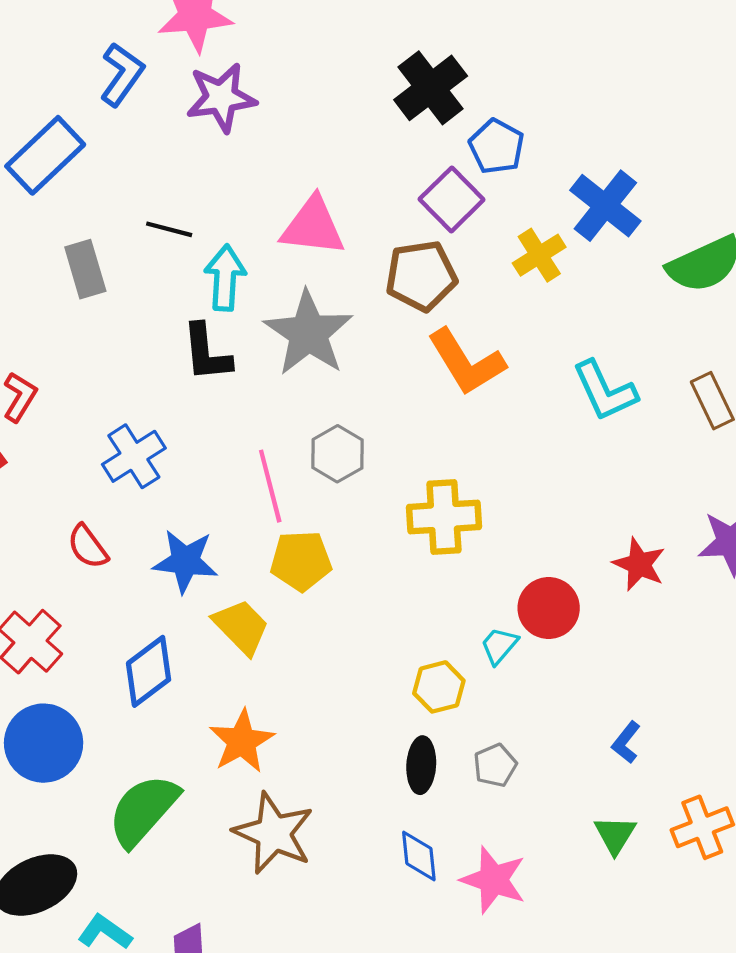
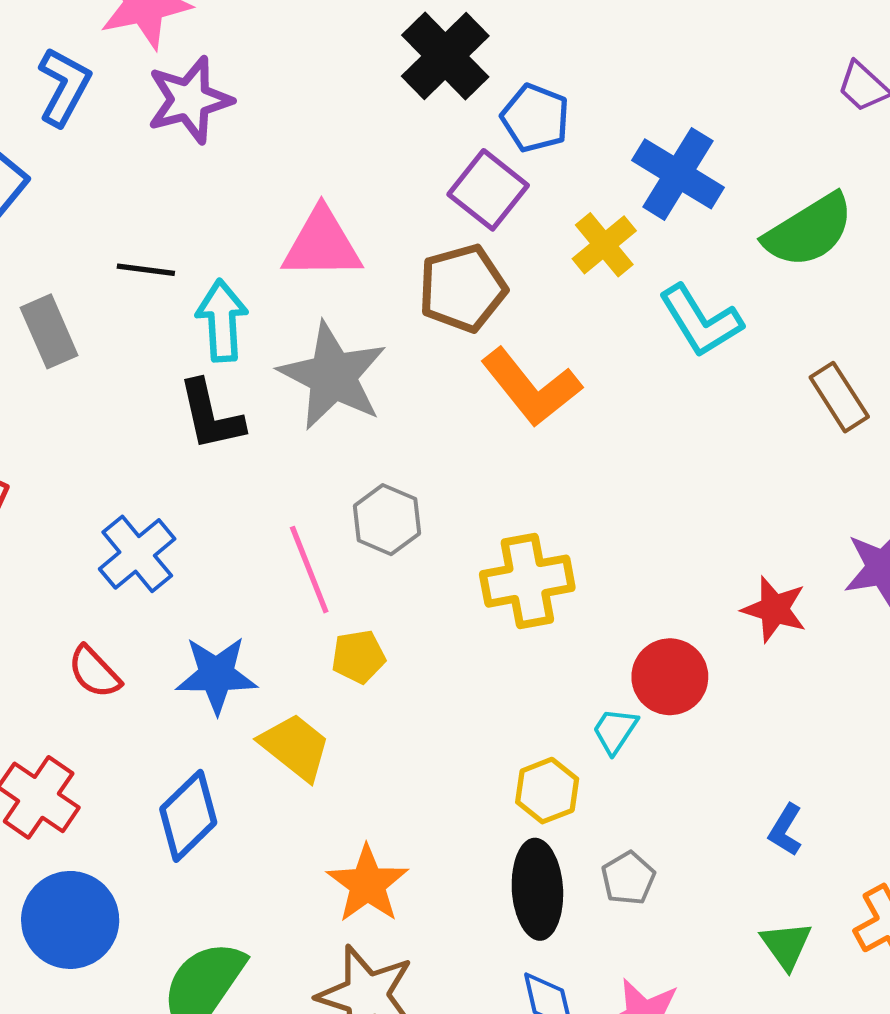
cyan L-shape: (605, 391) -> (701, 321), moved
yellow pentagon: (301, 561) -> (358, 657), size x0.7
orange star: (242, 741) -> (367, 884), moved
black ellipse: (421, 765) -> (537, 889), size x1.4

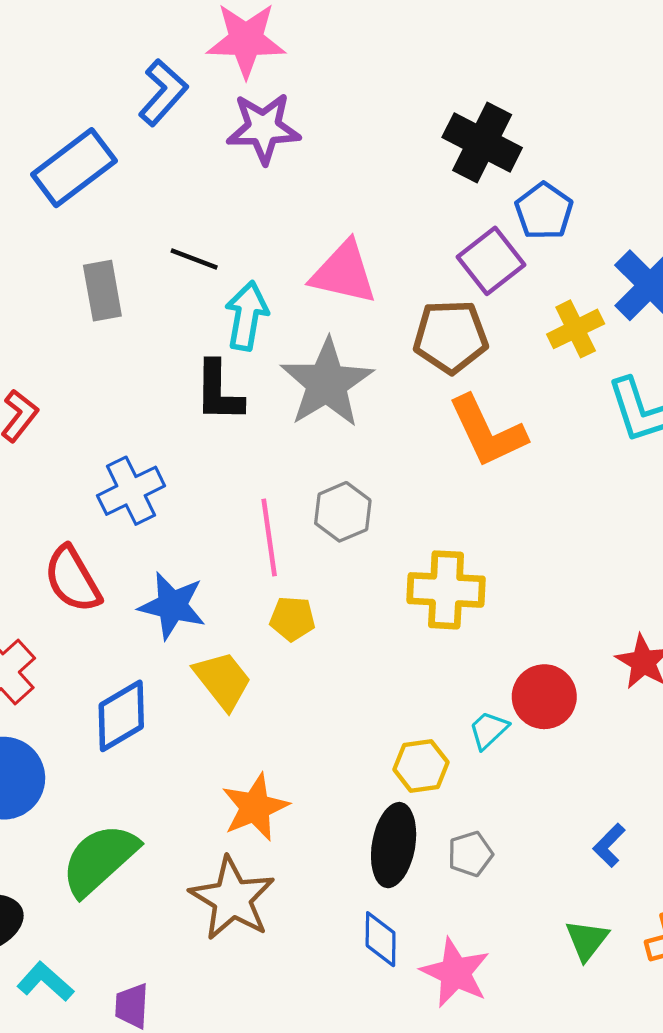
black cross: (445, 56) -> (482, 143), turned -32
red semicircle: (94, 672) -> (72, 579), size x1.4

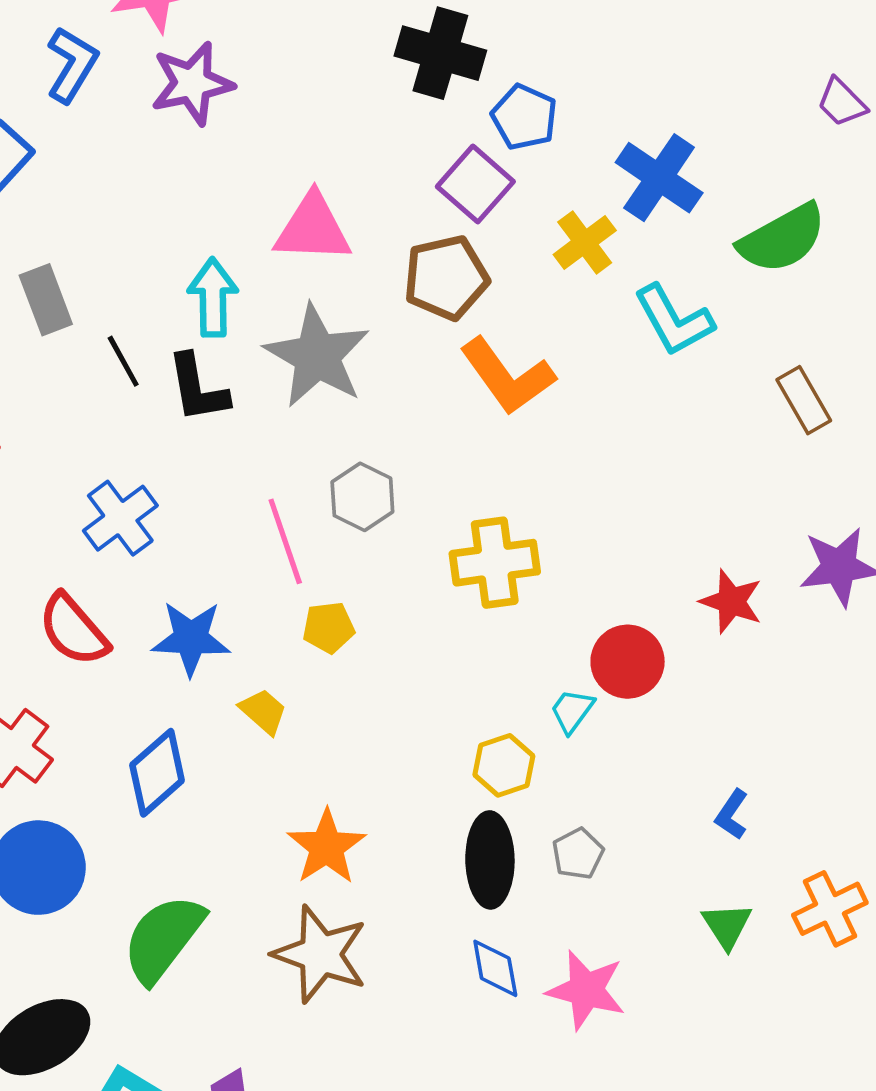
black line: (194, 259) -> (123, 361), moved, turned 51
yellow trapezoid: (223, 680) -> (263, 711), size x0.7

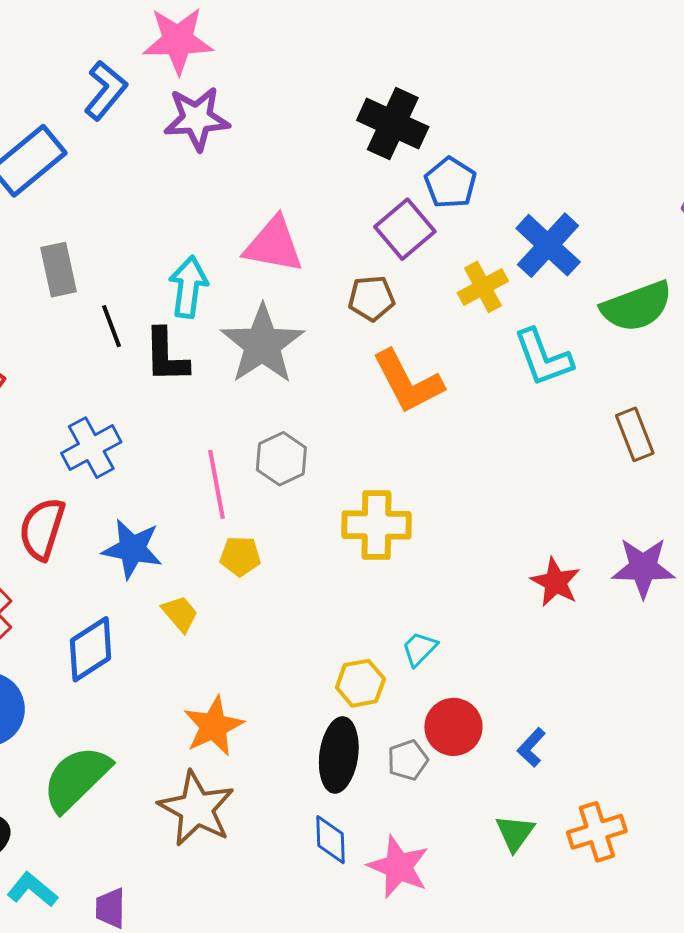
brown pentagon: (446, 278) -> (371, 298), size x0.7
red semicircle: (73, 630) -> (42, 529), turned 50
red circle: (628, 662) -> (453, 727), moved

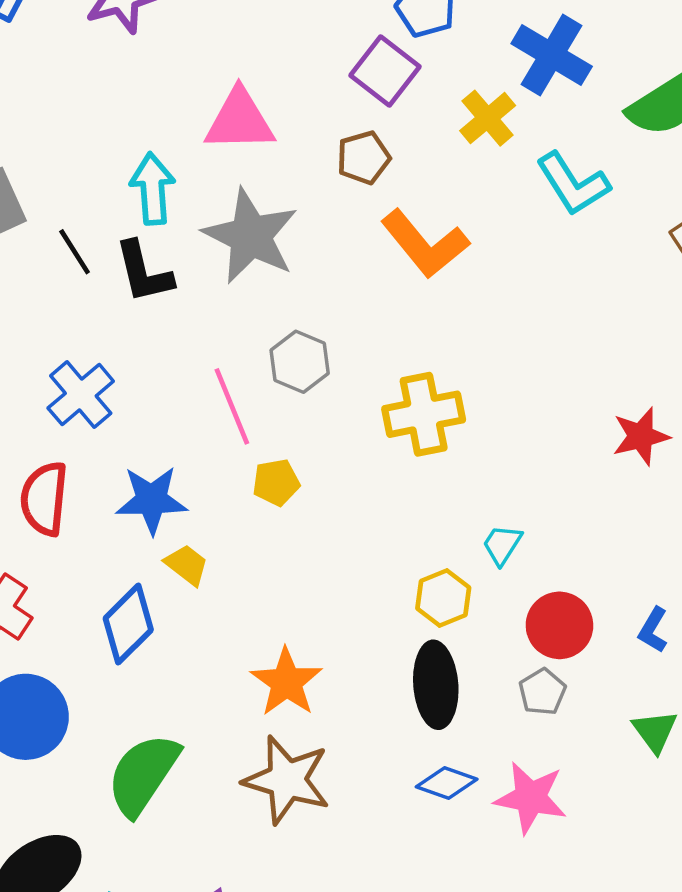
red star: (556, 582) -> (641, 436), turned -30
yellow trapezoid: (180, 614) -> (187, 565), moved
gray pentagon: (408, 760) -> (542, 692), moved
blue diamond: (330, 840) -> (447, 783), turned -57

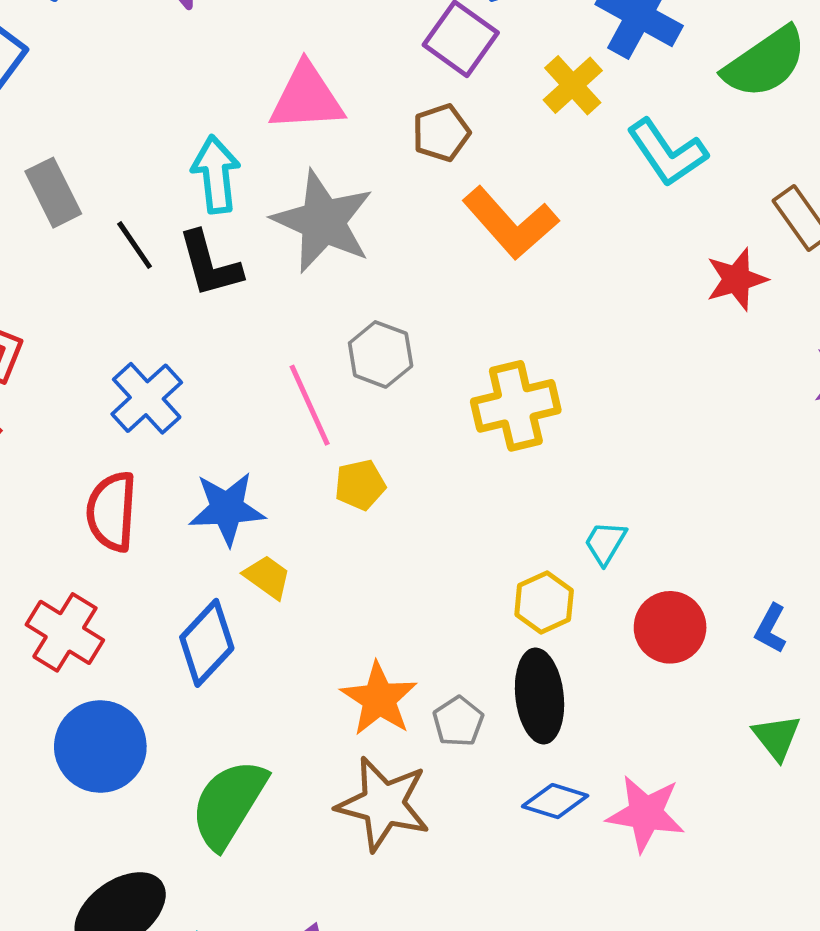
red star: (641, 436) -> (737, 279), moved
gray pentagon: (542, 692) -> (458, 721), moved

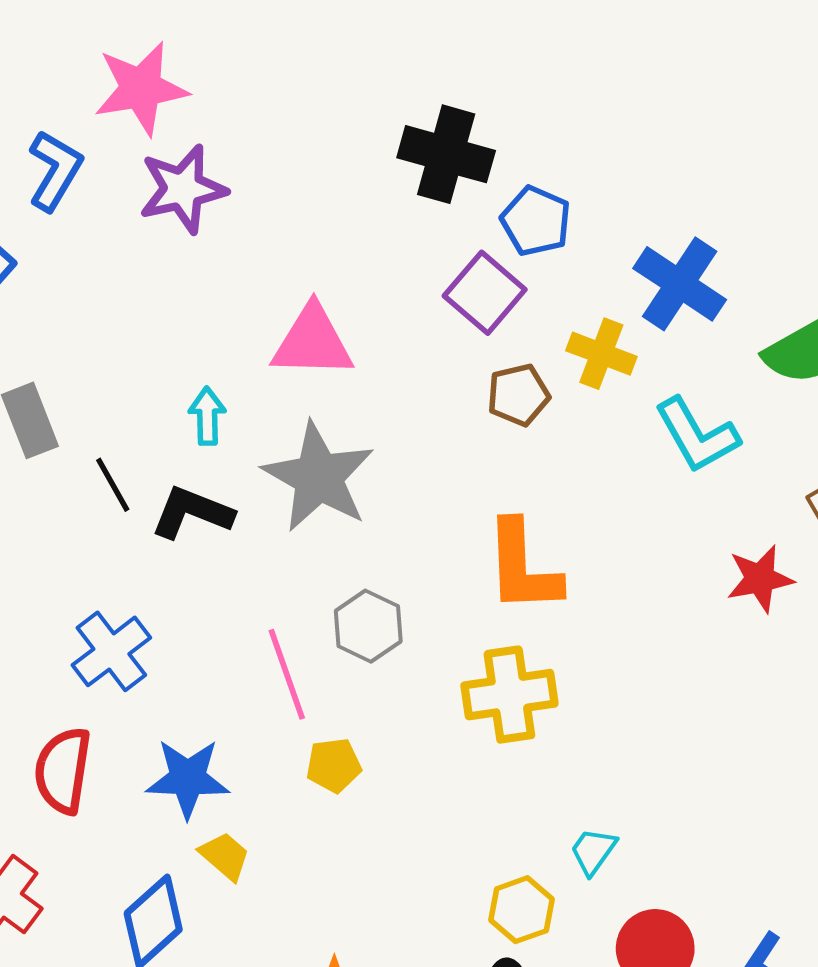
yellow cross: (573, 85) -> (601, 354), turned -32
brown pentagon: (441, 133) -> (518, 395), moved
cyan arrow: (216, 174) -> (207, 416), size x0.7
orange L-shape: (510, 223) -> (523, 567), moved, turned 34
black L-shape: (210, 264) -> (192, 513), turned 122

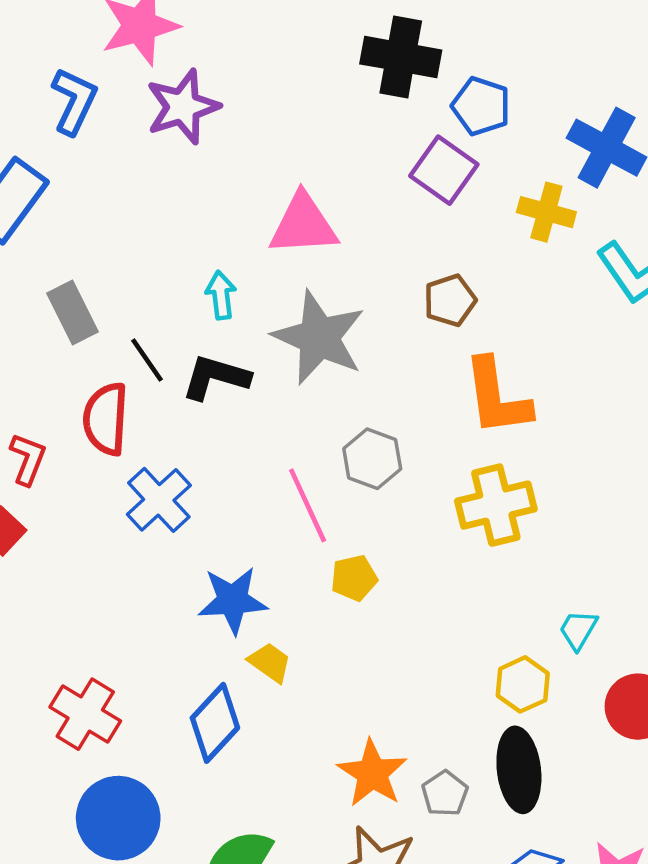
brown pentagon: (518, 395) -> (450, 300), moved
red semicircle: (63, 771) -> (106, 419), moved

